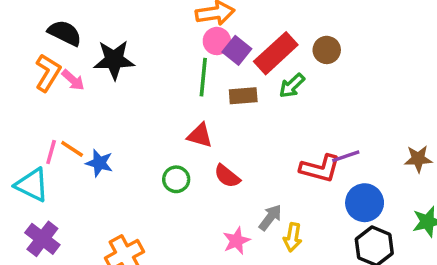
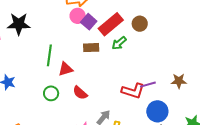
green line: (203, 77) -> (49, 55), moved
red triangle: (200, 136) -> (66, 69), turned -35
brown star: (418, 159) -> (179, 81), moved

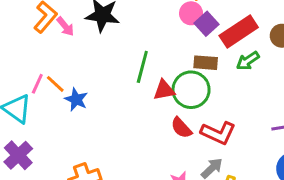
red L-shape: (133, 91) -> (218, 133), moved
green circle: (51, 93) -> (191, 90), moved, size x1.6

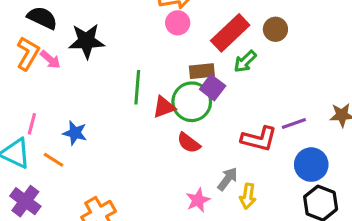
purple square: (206, 24) -> (213, 88), moved
orange line: (55, 84) -> (53, 160), moved
red L-shape: (218, 133) -> (259, 139), moved

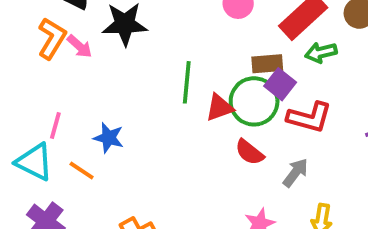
green arrow: (245, 61) -> (321, 53), turned 30
red L-shape: (259, 139) -> (309, 117), moved
gray arrow: (228, 179) -> (295, 173), moved

